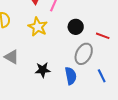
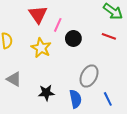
black circle: (76, 27) -> (73, 38), moved
red line: (103, 36) -> (109, 36), moved

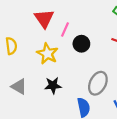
black star: (46, 93) -> (53, 85), moved

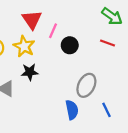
yellow star: (47, 54) -> (24, 46), moved
black star: (53, 85) -> (30, 72), moved

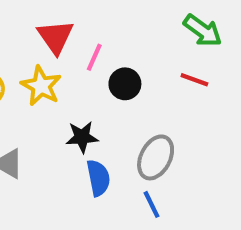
black star: (30, 72) -> (82, 137), moved
blue semicircle: (72, 110) -> (98, 178), moved
blue line: (106, 110) -> (152, 204), moved

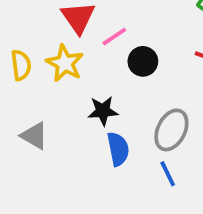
pink line: (94, 57) -> (114, 37), turned 32

